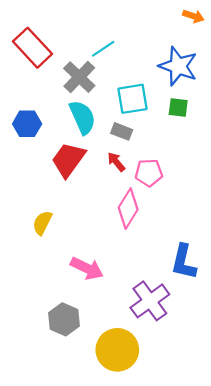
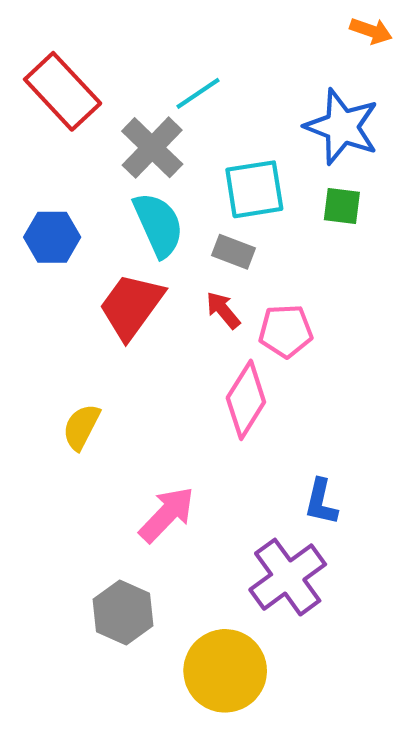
blue L-shape: (184, 262) -> (321, 502), moved, size x0.7
pink arrow: (87, 268) -> (167, 514), turned -72

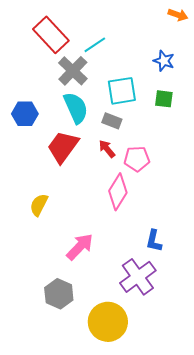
red rectangle: (63, 91) -> (51, 35), moved
blue star: (342, 127) -> (164, 61), size x0.6

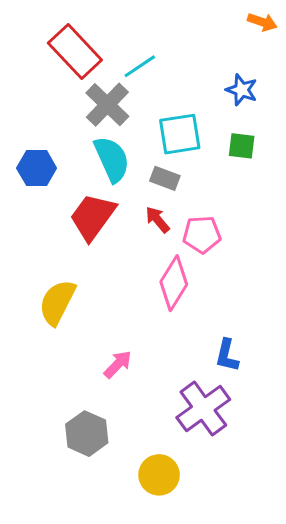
yellow semicircle: (39, 205) -> (57, 302), size x1.4
pink arrow: (80, 247) -> (118, 364), size x0.7
yellow circle: (108, 322) -> (159, 475), size x0.7

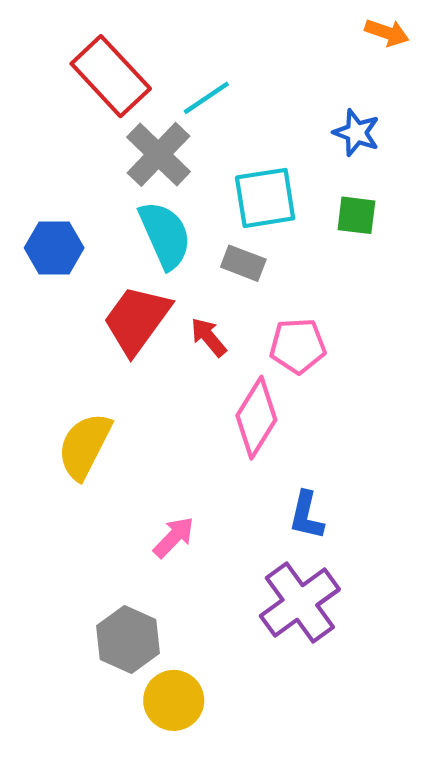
red arrow: (158, 220) -> (209, 337), moved
blue L-shape: (227, 355) -> (306, 516), moved
yellow circle: (159, 475) -> (174, 700), moved

